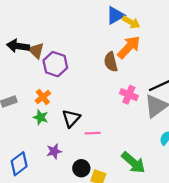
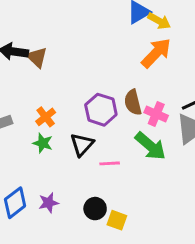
brown semicircle: (111, 62) -> (133, 102), moved
purple hexagon: (55, 64) -> (101, 110), moved
purple star: (54, 151) -> (49, 203), moved
green arrow: (133, 163) -> (150, 146), moved

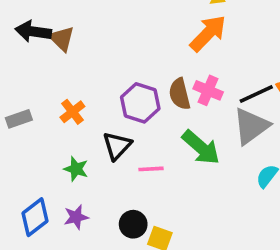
pink cross: (156, 114) -> (208, 90), moved
green star: (43, 143) -> (76, 169), moved

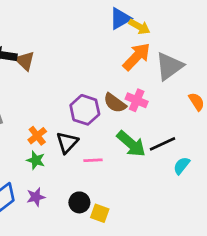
brown semicircle: (180, 94) -> (115, 103), turned -40
black line: (256, 94) -> (162, 144), moved
orange cross: (72, 112) -> (37, 136), moved
gray triangle: (251, 126) -> (169, 66), moved

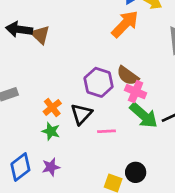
orange arrow: (137, 57) -> (125, 24), moved
pink cross: (137, 100) -> (136, 92), moved
black circle: (79, 202) -> (136, 172), moved

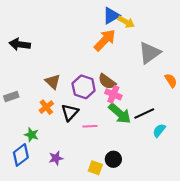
brown triangle: (40, 35) -> (53, 82), moved
green star: (51, 131) -> (31, 135), moved
purple star: (51, 167) -> (56, 158), moved

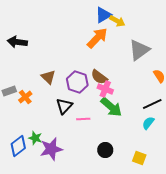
orange cross: (46, 107) -> (25, 97), moved
black line: (144, 113) -> (152, 104), moved
green star: (31, 135) -> (35, 138), moved
purple star: (56, 158) -> (51, 149), size x1.6
yellow square: (95, 168) -> (139, 158), moved

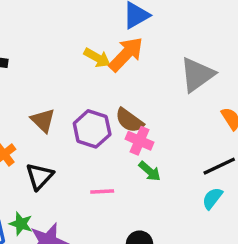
yellow arrow: (117, 21) -> (97, 58), moved
black triangle: (64, 106) -> (40, 176), moved
green arrow: (111, 107) -> (150, 171), size x0.6

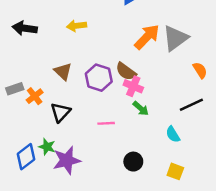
orange arrow: (126, 54) -> (147, 37), moved
yellow arrow: (97, 58) -> (77, 26), moved, turned 144
cyan semicircle: (212, 198) -> (173, 134), moved, turned -70

